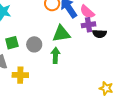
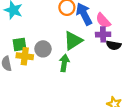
green triangle: (61, 34) -> (73, 41), turned -30
yellow cross: (20, 75) -> (25, 56), moved

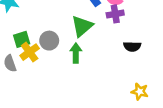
black semicircle: (114, 45) -> (132, 47), moved
yellow cross: (25, 56) -> (30, 52), turned -35

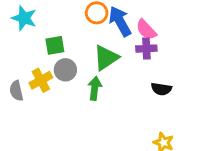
green square: (22, 39) -> (55, 45), moved

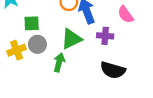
pink semicircle: (146, 30) -> (126, 15), moved
black semicircle: (161, 89) -> (113, 70), size x1.5

